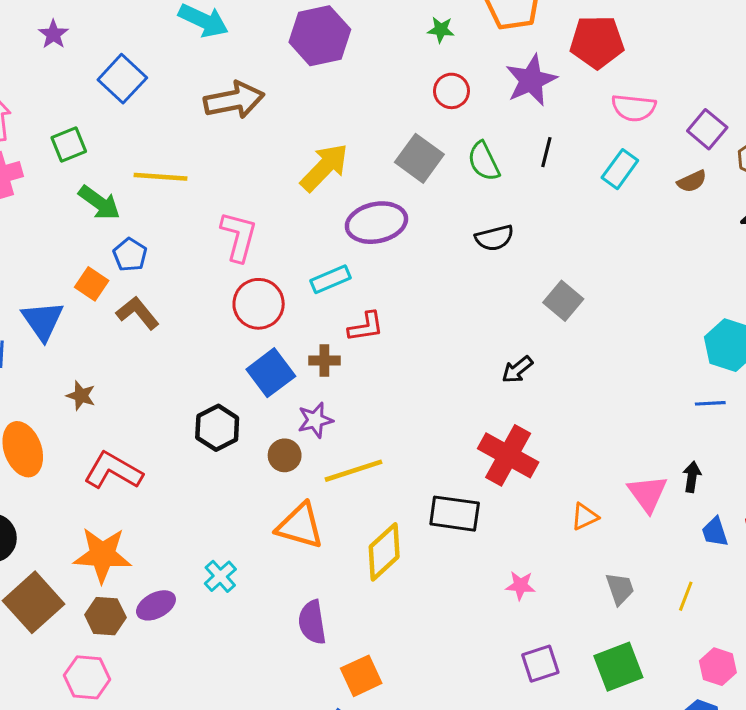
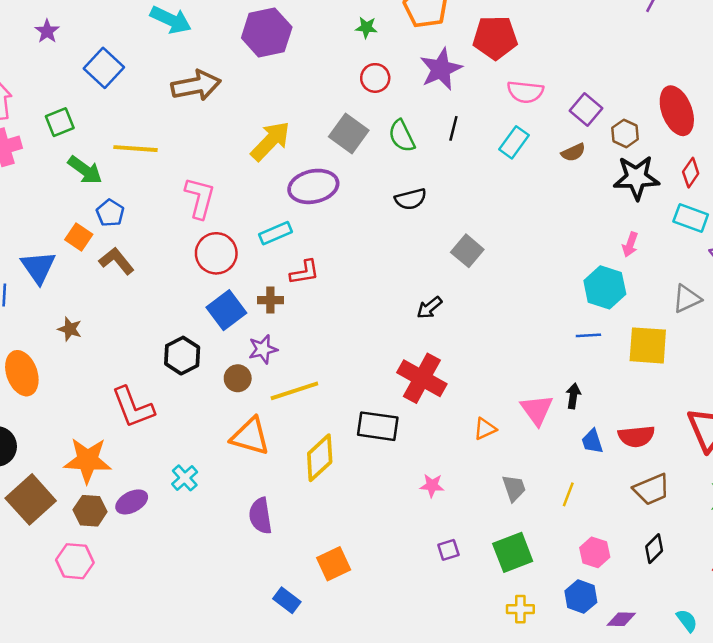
red L-shape: (113, 471) -> (133, 407), moved, turned -141
purple square: (540, 664) -> (448, 550), size x0.7
orange square: (361, 676) -> (334, 564), moved

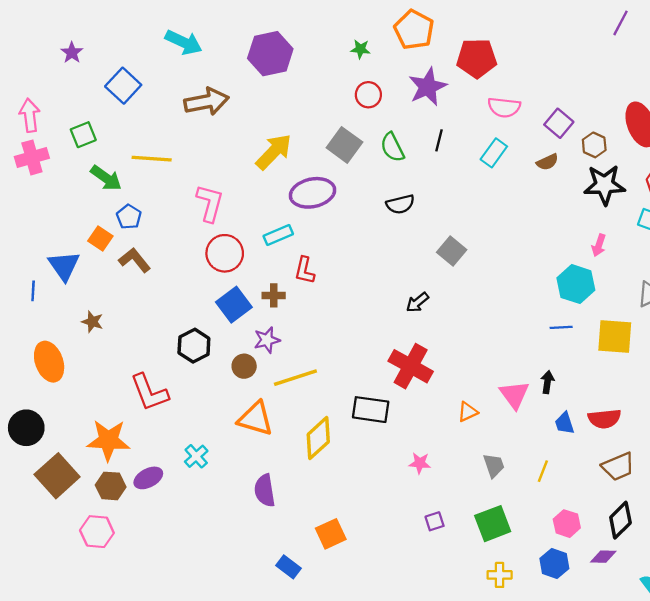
red L-shape: (305, 272) -> (305, 270), turned 112
black diamond: (654, 549) -> (620, 520), size x1.4
purple diamond: (621, 619) -> (603, 557), moved

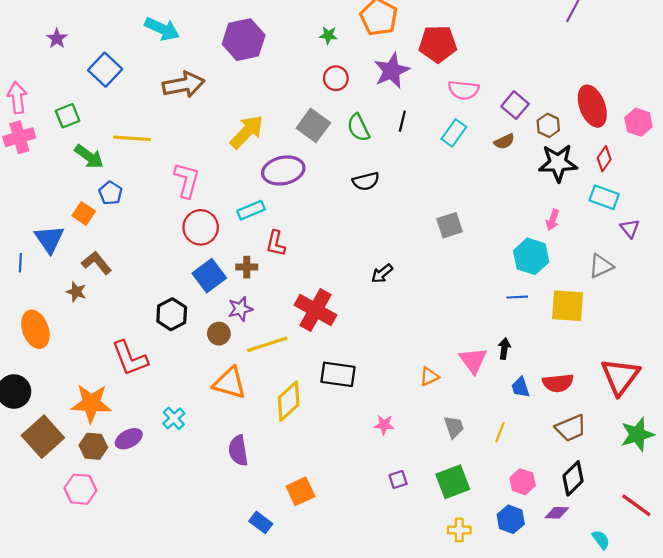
gray square: (452, 251) -> (450, 225), moved, turned 32
brown L-shape: (135, 260) -> (97, 263), moved
red cross: (411, 366) -> (315, 310), moved

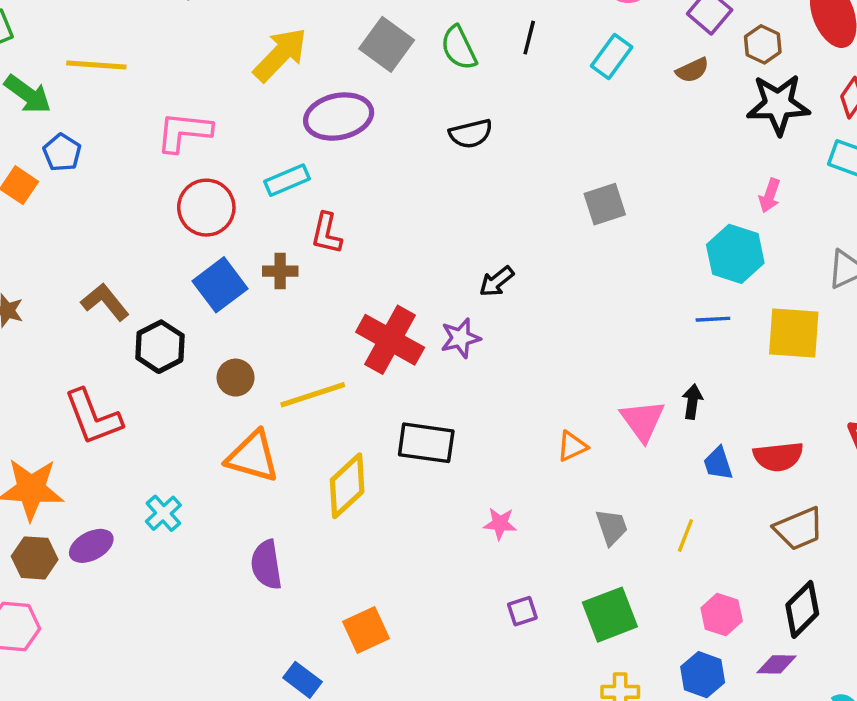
pink L-shape: (187, 180) -> (184, 132), turned -99
brown L-shape: (97, 263) -> (105, 302), moved
purple star: (240, 309) -> (460, 338), moved

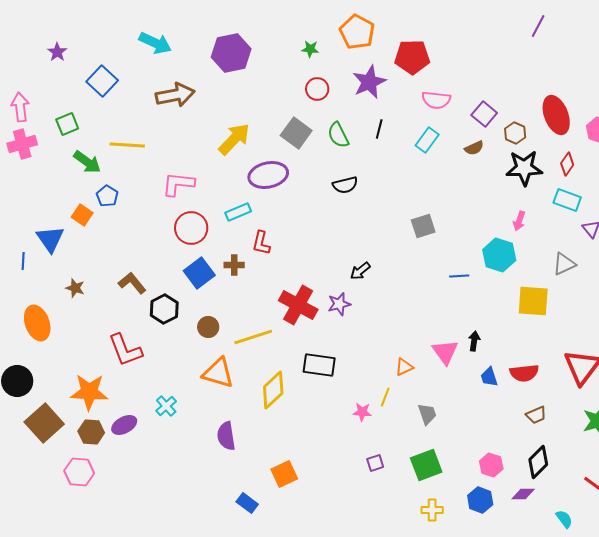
blue line: (713, 319) -> (459, 276), moved
brown trapezoid: (799, 529) -> (536, 415), size x0.7
yellow line: (685, 536) -> (385, 397), moved

